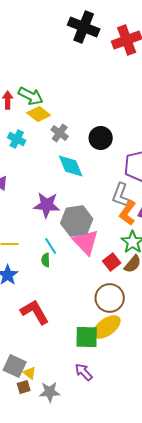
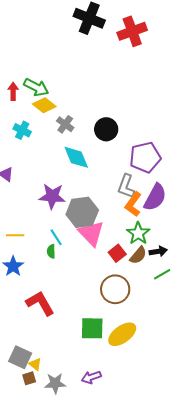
yellow ellipse: (107, 327) -> (122, 334), moved
purple arrow: (84, 372) -> (91, 377), moved, turned -66

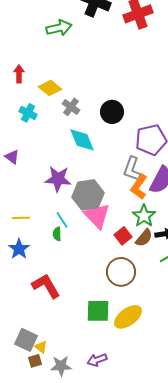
green arrow: (36, 87) -> (59, 28), moved, turned -40

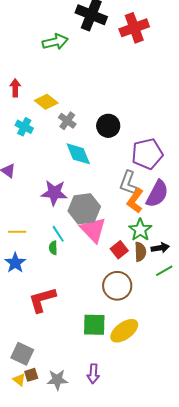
brown semicircle: (144, 238) -> (140, 252), turned -42
red L-shape: (46, 286) -> (42, 300), turned -76
yellow triangle: (41, 347) -> (19, 380), moved
purple arrow: (97, 360) -> (93, 374), turned -66

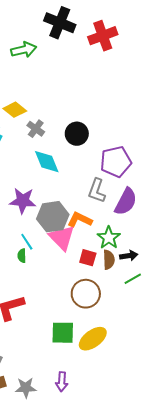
orange L-shape: (135, 201) -> (80, 220), moved, turned 80
red square: (119, 250) -> (88, 258), turned -36

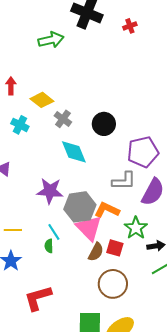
red cross: (103, 36) -> (130, 26), size x0.5
gray L-shape: (97, 191) -> (124, 181), turned -110
brown semicircle: (109, 260) -> (96, 252), moved, turned 30

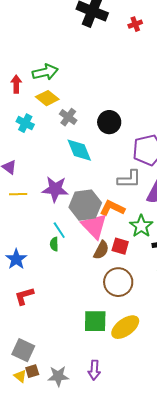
green arrow: (51, 40) -> (45, 72), moved
yellow line: (13, 230) -> (18, 194), moved
red L-shape: (38, 298) -> (24, 296), moved, size x0.7

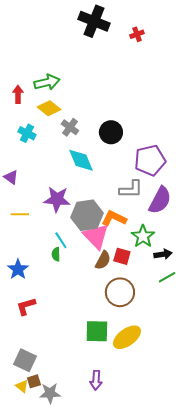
yellow line: (18, 194) -> (20, 214), moved
gray star: (58, 376) -> (50, 393), moved

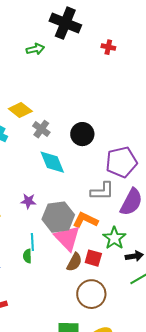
red cross: (137, 34) -> (108, 47), moved, turned 32
green arrow: (47, 82) -> (35, 49), moved, size x0.7
purple star: (57, 199) -> (28, 201), size x0.6
cyan line: (61, 240) -> (32, 242), turned 30

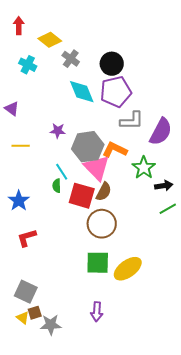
purple pentagon: (121, 162) -> (116, 92), moved
cyan line: (32, 242) -> (62, 172), turned -30
red square: (93, 258) -> (82, 196), moved, size x1.5
brown circle: (91, 294) -> (102, 224), moved

